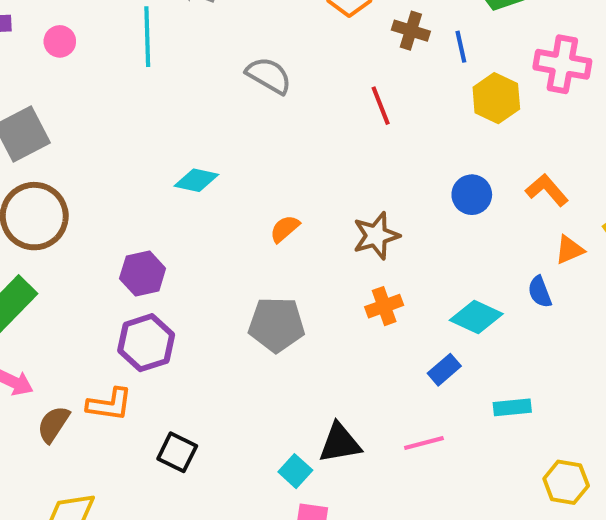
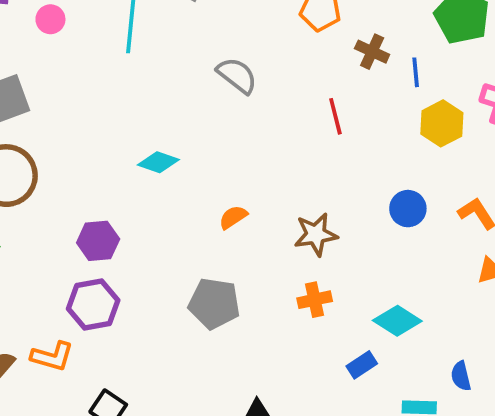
blue semicircle: (540, 292) -> (461, 376), moved

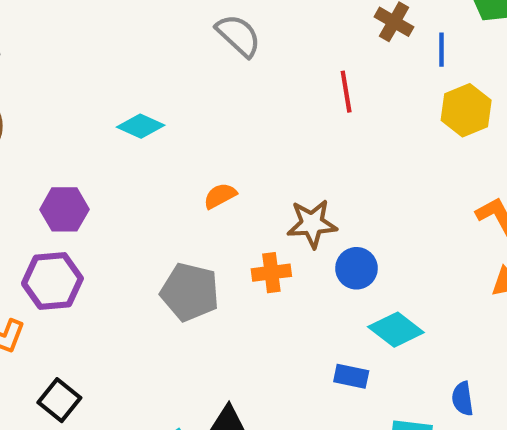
blue circle: (408, 209) -> (356, 268), moved
orange cross: (315, 300) -> (271, 273), moved
blue rectangle: (362, 365) -> (351, 376), turned 40

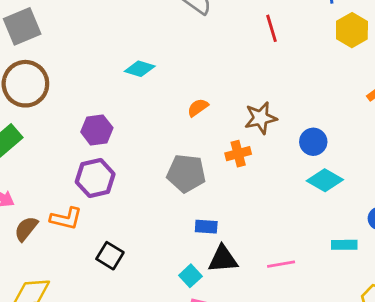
blue circle: (356, 268) -> (313, 142), moved
blue rectangle: (351, 376) -> (206, 227), moved

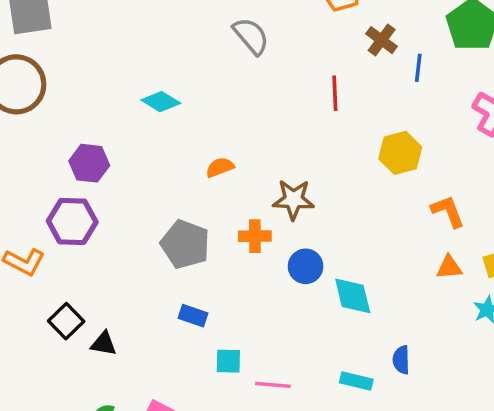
yellow hexagon: (352, 30) -> (400, 153), moved
blue circle: (313, 142) -> (306, 266), moved
cyan diamond: (325, 180) -> (353, 296), turned 32
black triangle: (223, 259) -> (104, 344), moved, size x0.7
cyan square: (190, 276) -> (228, 361), moved, turned 30

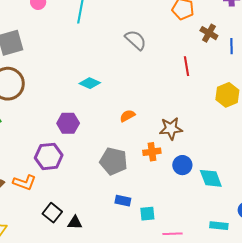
purple hexagon: (89, 163) -> (68, 123), moved
cyan square: (228, 361) -> (147, 214), moved

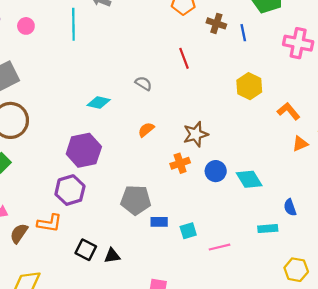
gray semicircle: (136, 40) -> (143, 83), moved, size x0.7
red line: (187, 66) -> (184, 58), moved
purple hexagon: (68, 123) -> (84, 150), size x1.4
gray pentagon: (114, 161) -> (136, 200), moved

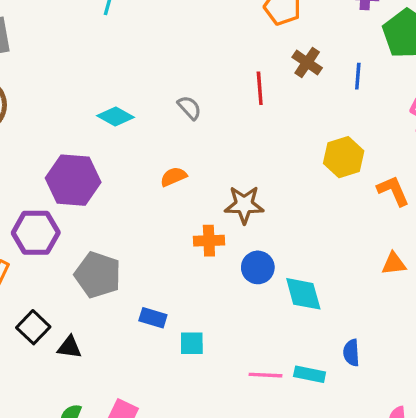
brown cross: (216, 23) -> (307, 63), moved
orange L-shape: (289, 111) -> (393, 191), moved
gray pentagon: (136, 200) -> (98, 275), moved
pink line: (220, 247) -> (265, 375), moved

